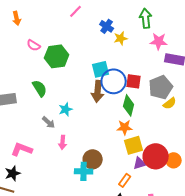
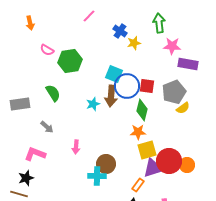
cyan square: (101, 69) -> (114, 74), turned 36
cyan star: (66, 109) -> (93, 104), moved
gray arrow: (49, 122) -> (47, 127), moved
purple triangle: (140, 163) -> (153, 168), size x1.5

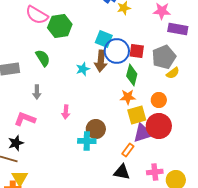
pink semicircle: (47, 50) -> (37, 15), size x1.6
gray arrow: (47, 127) -> (37, 92), turned 48
orange circle: (187, 165) -> (159, 100), moved

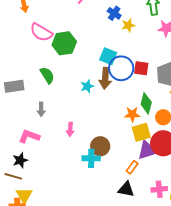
green diamond: (132, 75) -> (146, 103), moved

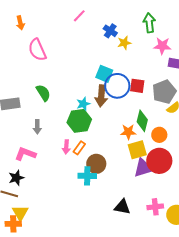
pink semicircle: (41, 32) -> (37, 50), turned 35
green hexagon: (64, 43) -> (79, 121), moved
orange rectangle: (132, 167) -> (79, 148), moved

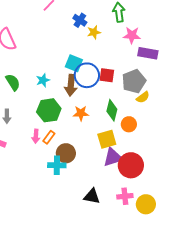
cyan star: (83, 104) -> (43, 80), moved
orange star: (128, 132) -> (81, 113), moved
red circle: (159, 161) -> (131, 165), moved

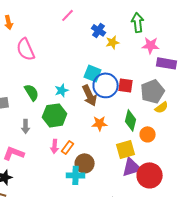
brown arrow: (71, 85) -> (90, 95), turned -30
green hexagon: (49, 110) -> (55, 115), moved

